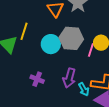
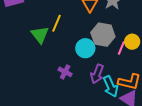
cyan circle: (51, 44) -> (85, 48), moved
cyan arrow: (84, 89) -> (111, 86), size x1.5

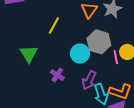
green triangle: (40, 35) -> (29, 54), moved
pink line: (121, 48) -> (116, 57), turned -40

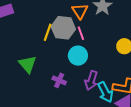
gray hexagon: (99, 42) -> (63, 28), moved
pink line: (116, 57) -> (81, 33), moved

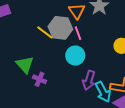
yellow line: (48, 32) -> (45, 32), turned -72
purple cross: (59, 80) -> (39, 79), moved

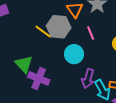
pink line: (78, 33) -> (91, 33), moved
purple cross: (39, 79) -> (39, 78), size x1.5

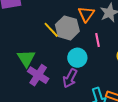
purple arrow: (88, 79) -> (70, 78), moved

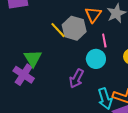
cyan circle: (77, 58) -> (96, 59), moved
purple cross: (38, 75) -> (24, 75), moved

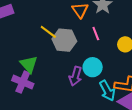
gray hexagon: (74, 28) -> (64, 40), moved
cyan circle: (96, 59) -> (93, 67), moved

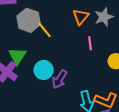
gray hexagon: (64, 40) -> (29, 20), moved
cyan circle: (93, 67) -> (44, 70), moved

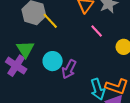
pink line: (90, 43) -> (97, 31), turned -32

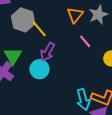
purple arrow: (69, 69) -> (48, 52), moved

